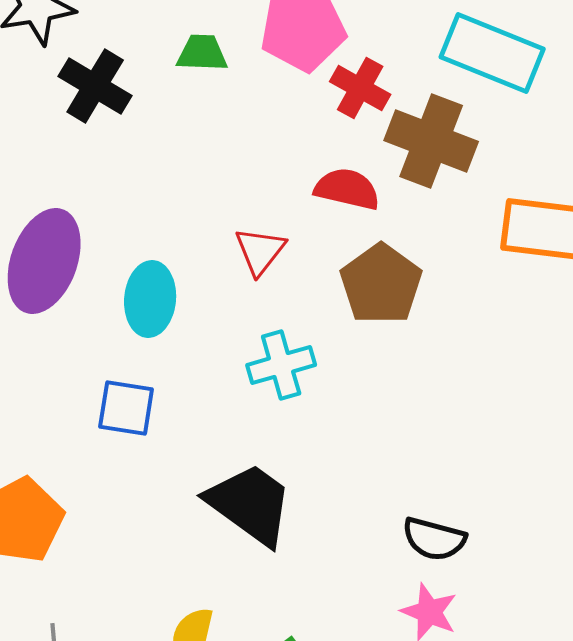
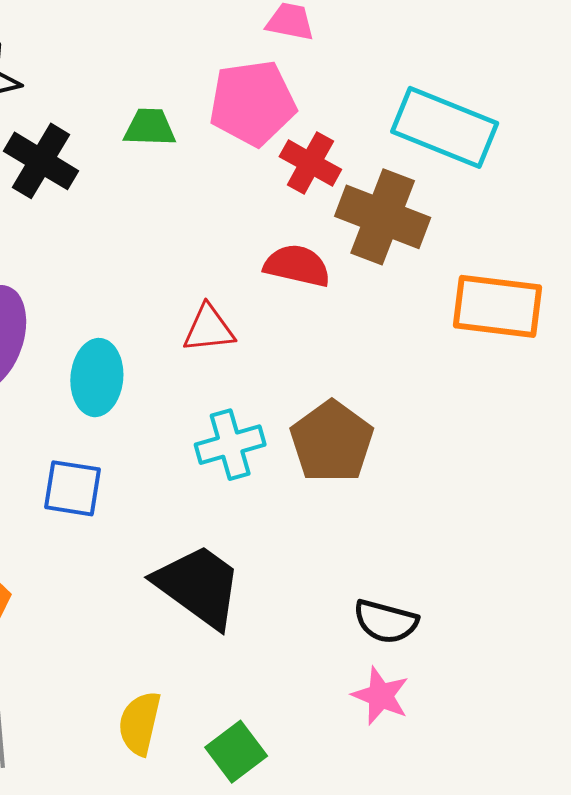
red triangle: (260, 251) -> (209, 329), turned 46
brown pentagon: (381, 284) -> (332, 442), moved

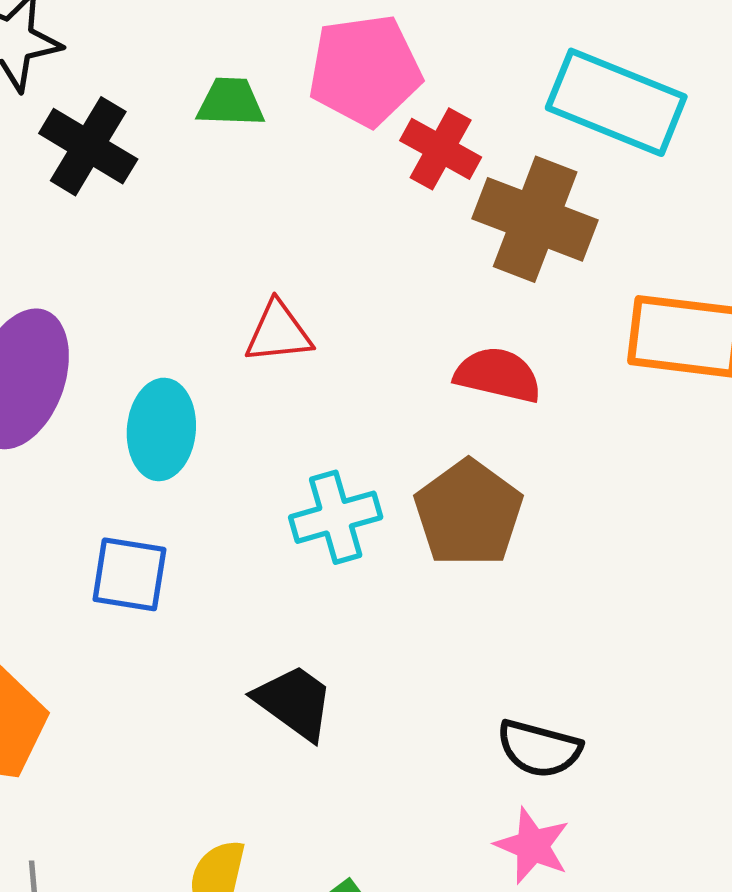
red semicircle: (297, 266) -> (498, 375), moved
red triangle: (209, 329) -> (278, 332), moved
black trapezoid: (199, 586) -> (294, 702), size x0.7

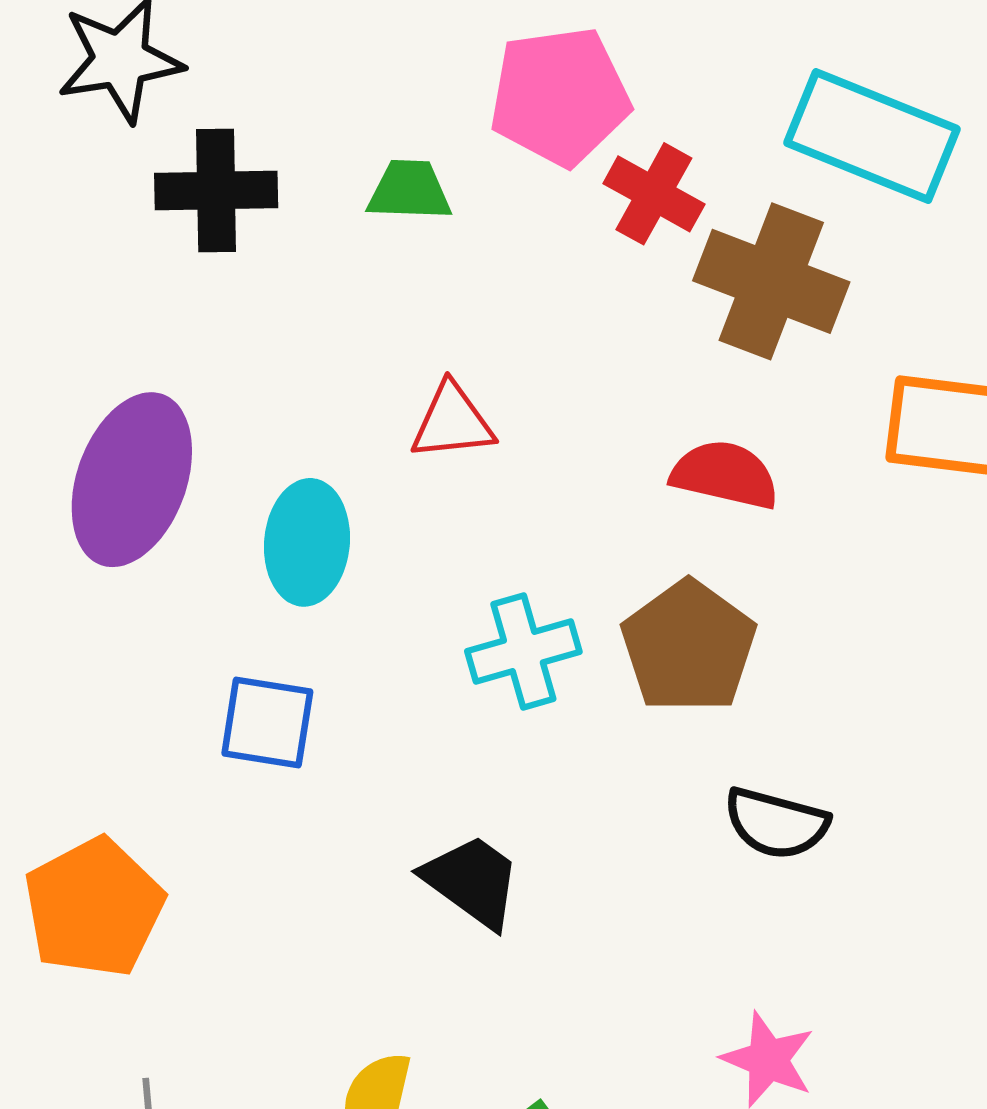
green trapezoid: (231, 102) -> (409, 191), moved
black cross: (88, 146) -> (216, 191), turned -32
black semicircle: (539, 749) -> (776, 823), moved

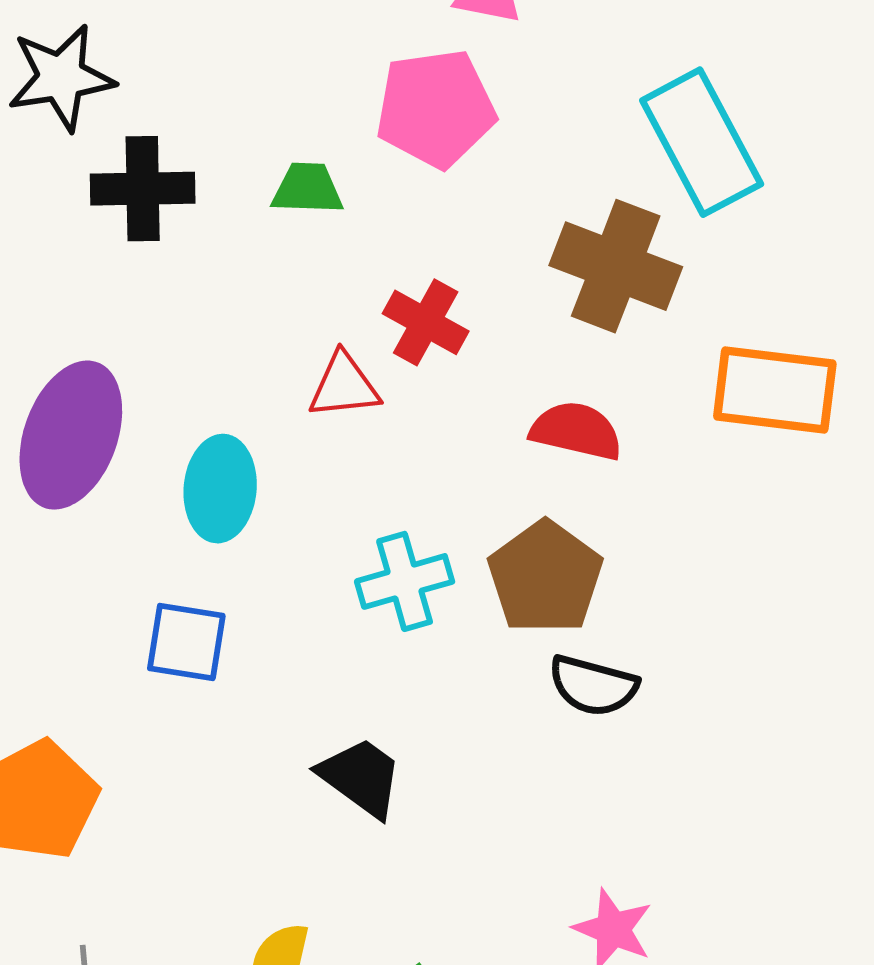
cyan rectangle: (872, 136) -> (702, 142), turned 40
red cross: (654, 194) -> (426, 322), moved
black semicircle: (776, 823) -> (593, 686), moved

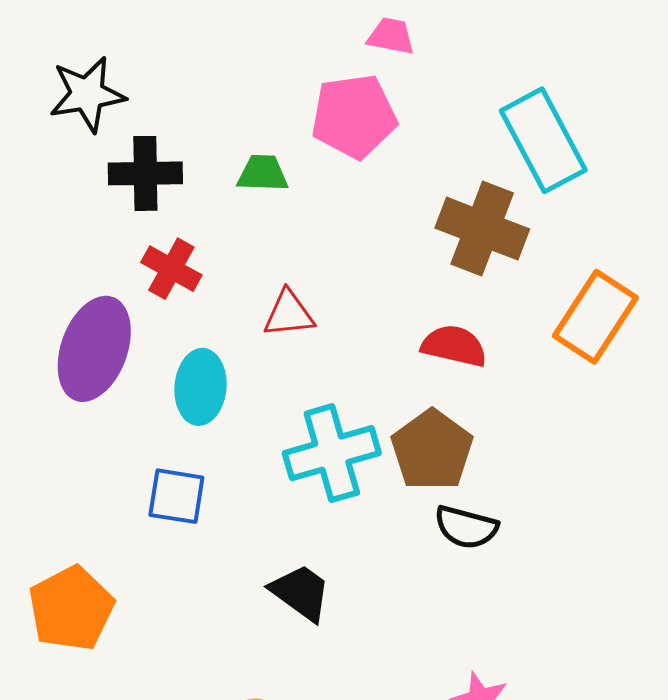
red cross: (426, 322) -> (171, 269), moved
orange rectangle: (775, 390) -> (595, 317), turned -64
cyan cross: (405, 581) -> (332, 453), size x1.4

